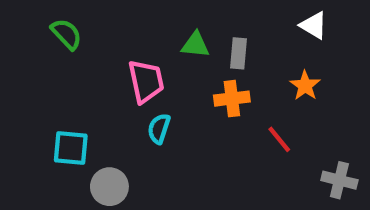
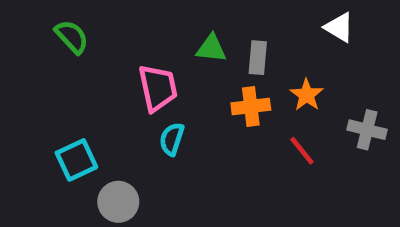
orange star: (305, 86) -> (307, 95), moved
cyan square: (71, 148) -> (76, 160), turned -30
gray cross: (339, 180) -> (367, 130), moved

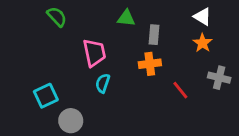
green semicircle: (72, 37) -> (57, 17), moved
green triangle: (211, 48) -> (126, 18), moved
orange star: (307, 95) -> (203, 43), moved

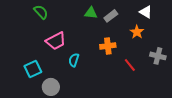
gray rectangle: (154, 35) -> (111, 16), moved, turned 48
orange star: (203, 43) -> (137, 32), moved
pink trapezoid: (94, 53) -> (56, 41), moved, turned 75

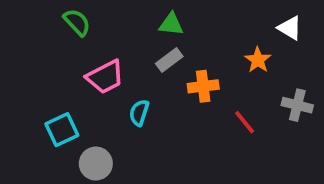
white triangle: (146, 12) -> (290, 28), moved
gray rectangle: (111, 16) -> (169, 60), moved

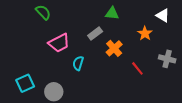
green triangle: (171, 24) -> (112, 13), moved
orange cross: (203, 86) -> (114, 48), turned -35
cyan square: (62, 130) -> (25, 83), moved

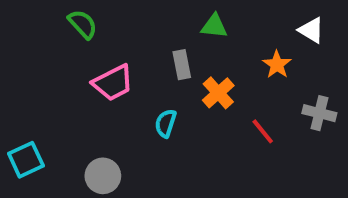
gray rectangle: (95, 33) -> (182, 65), turned -64
cyan semicircle: (78, 63) -> (166, 123), moved
cyan square: (25, 83) -> (26, 160), moved

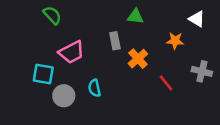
orange star: (277, 65) -> (175, 41), turned -30
cyan semicircle: (166, 123) -> (94, 88), moved, turned -30
cyan square: (26, 160) -> (43, 74), moved, turned 35
gray circle: (103, 176) -> (64, 96), moved

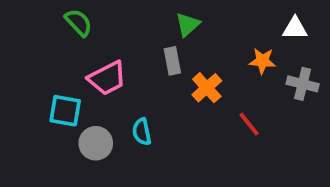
green triangle: (135, 16) -> (188, 25), moved, turned -48
white triangle: (197, 19) -> (295, 28), turned -30
gray cross: (202, 71) -> (303, 84), moved

